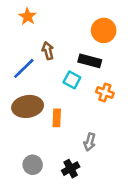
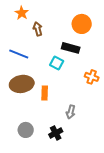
brown arrow: (48, 51) -> (38, 29), moved
blue line: (24, 68) -> (19, 54), turned 66
orange cross: (105, 93) -> (92, 77), moved

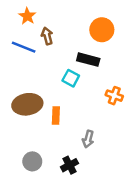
blue line: (19, 54) -> (24, 47), moved

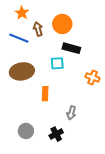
orange circle: (102, 30) -> (62, 24), moved
cyan square: (71, 78) -> (57, 63), turned -32
brown ellipse: (27, 104) -> (22, 71), moved

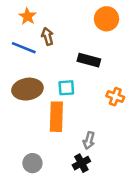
orange circle: (62, 24) -> (106, 19), moved
cyan square: (57, 63) -> (66, 88), moved
orange rectangle: (45, 94) -> (56, 117), size x1.6
black cross: (56, 134) -> (81, 163), moved

